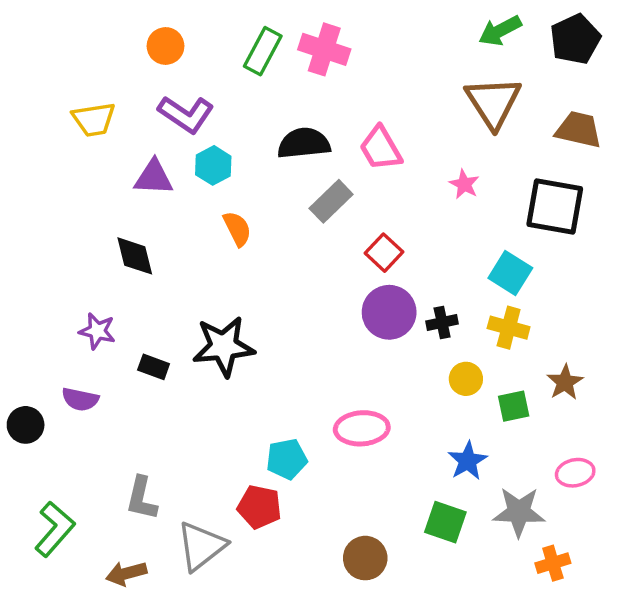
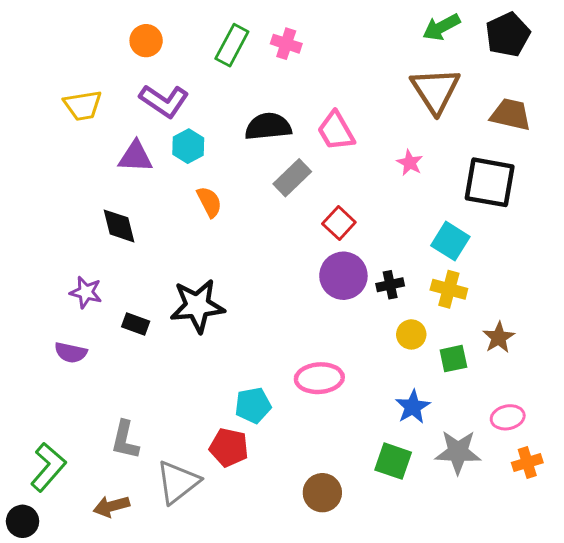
pink cross: (324, 49) -> (286, 44), size x0.7
black circle: (26, 425) -> (23, 521), moved
orange cross: (553, 563) -> (527, 463), moved

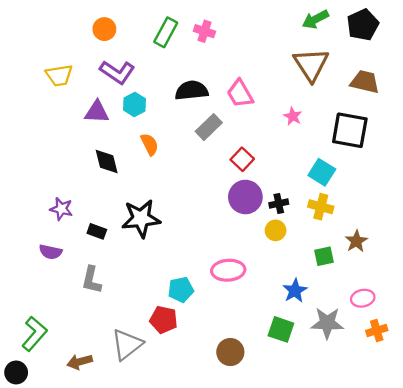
black diamond: (119, 226) -> (107, 161), moved
yellow circle: (411, 334) -> (276, 230), moved
gray L-shape: (125, 440) -> (91, 280), moved

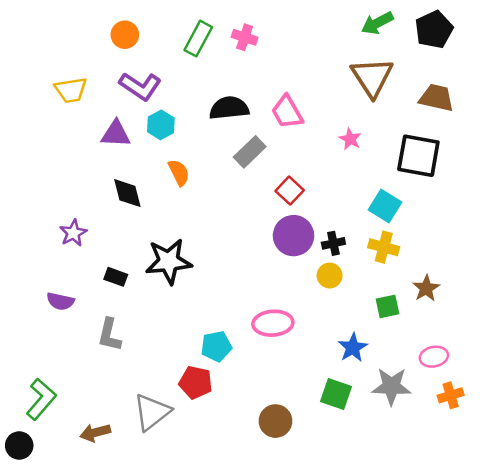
purple star: (61, 209) -> (73, 233), moved, turned 30

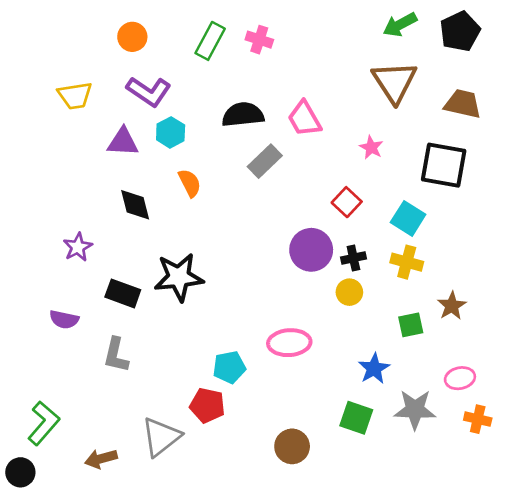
red square: (290, 191) -> (347, 202), moved
black rectangle: (116, 277) -> (123, 293), size x1.4
orange cross: (451, 395) -> (478, 419), turned 30

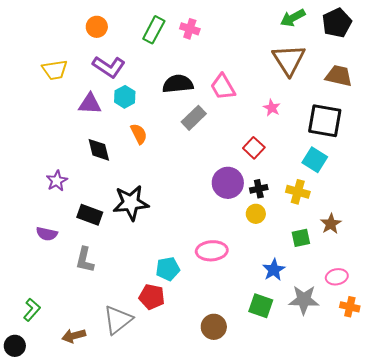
cyan square: (408, 218) -> (315, 160), moved
green L-shape: (44, 423) -> (32, 310), size x0.7

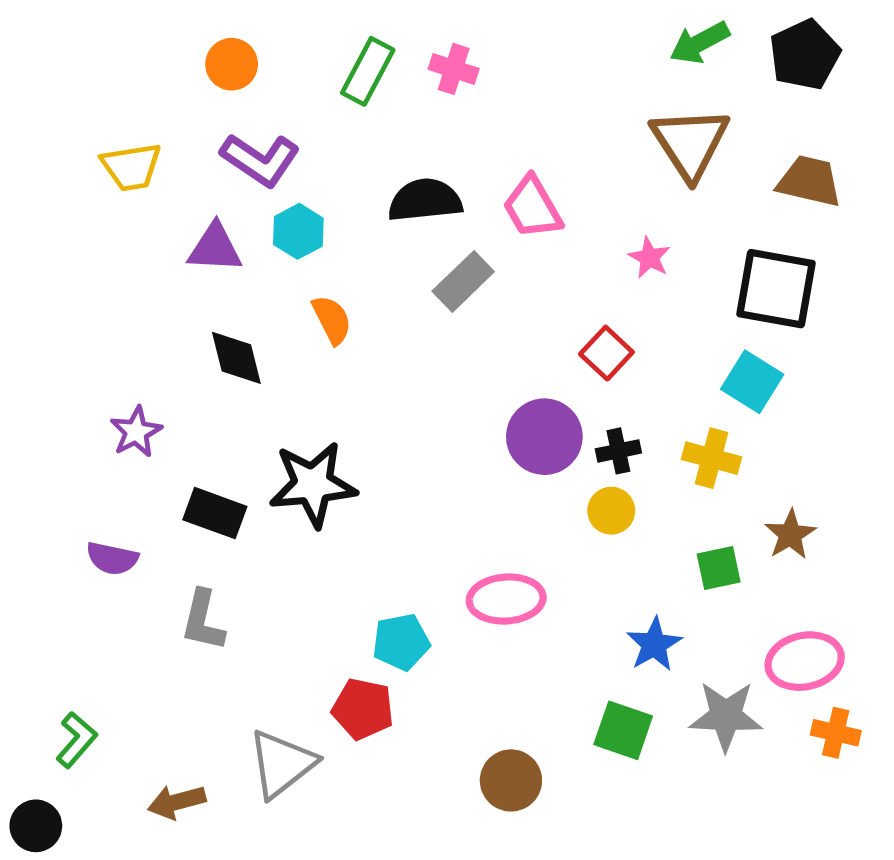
pink ellipse: (337, 277) -> (805, 661), size x1.4

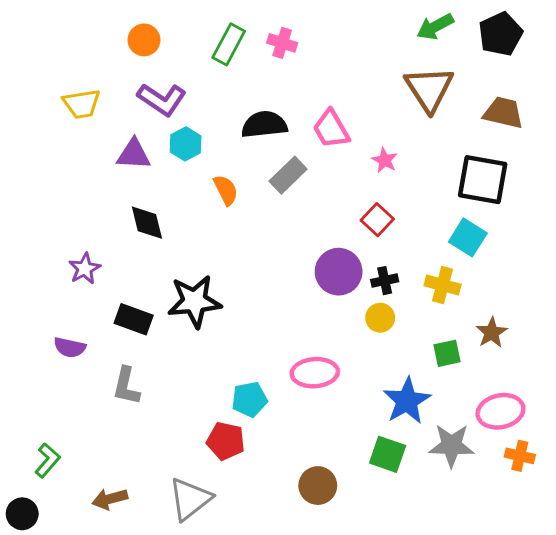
pink star: (649, 258) -> (385, 160), moved
orange semicircle: (332, 320) -> (226, 190), moved
blue star: (654, 644) -> (407, 401), size x1.4
gray triangle: (282, 764) -> (190, 499), moved

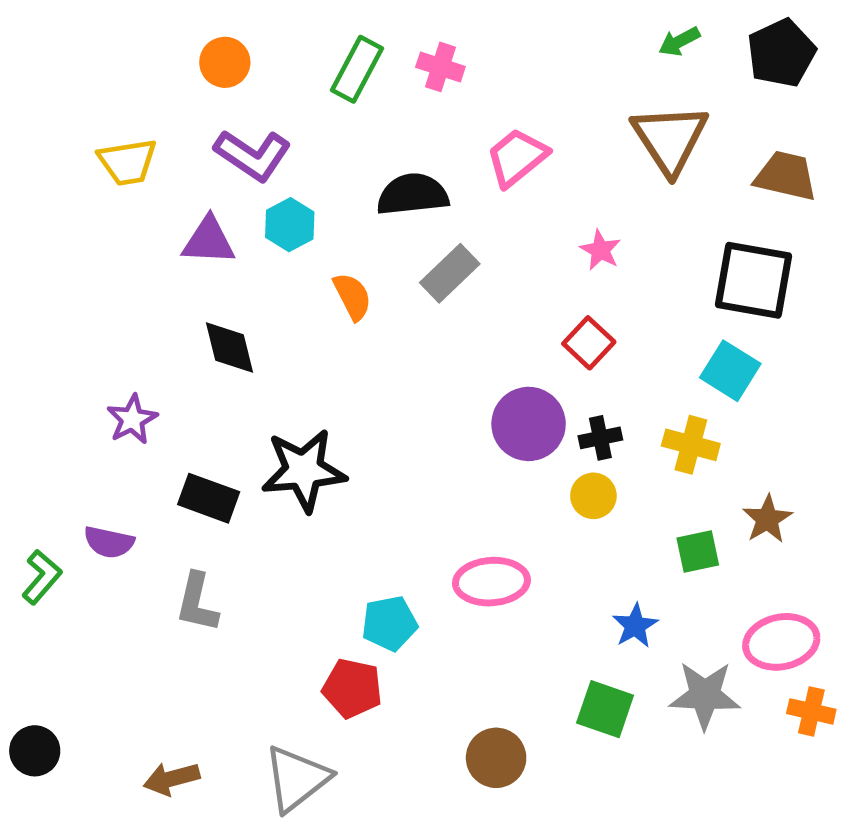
green arrow: (435, 27) -> (679, 41), size x0.7
pink trapezoid: (331, 129) -> (517, 157), moved, turned 81
blue star: (407, 401) -> (635, 626), size x0.6
green L-shape: (47, 460) -> (42, 577), moved
black circle: (22, 514) -> (35, 751), moved

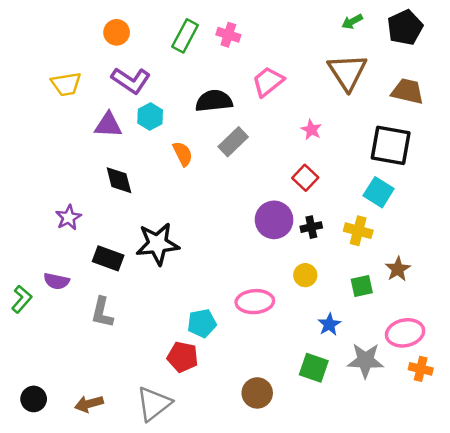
yellow circle: (593, 496) -> (305, 275), moved
black circle: (35, 751) -> (34, 399), moved

